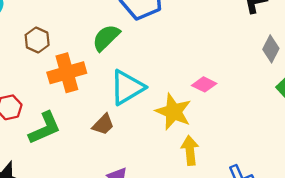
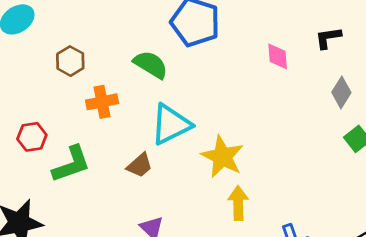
green semicircle: (106, 38) -> (151, 65), turned 72
orange cross: (67, 73) -> (102, 102), size x0.7
pink diamond: (204, 84) -> (278, 56), moved, turned 55

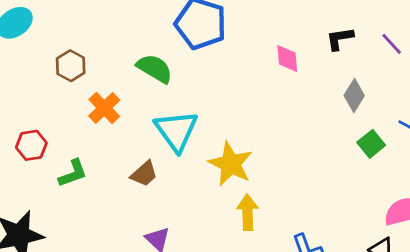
orange cross: (102, 102) -> (104, 108), turned -32
cyan triangle: (171, 124) -> (176, 131), turned -39
green L-shape: (71, 164) -> (73, 173), size x0.7

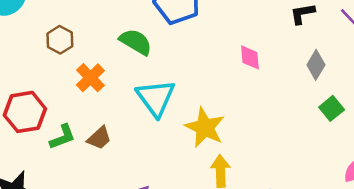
pink diamond: (287, 59) -> (250, 57), moved
red hexagon: (31, 145) -> (25, 112), size x1.5
brown trapezoid: (144, 174) -> (99, 138), moved

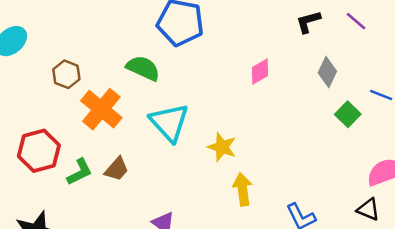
pink diamond: (250, 57) -> (260, 72), turned 72
orange cross: (90, 78) -> (101, 109), size x1.4
yellow star: (205, 127) -> (222, 147), size x0.7

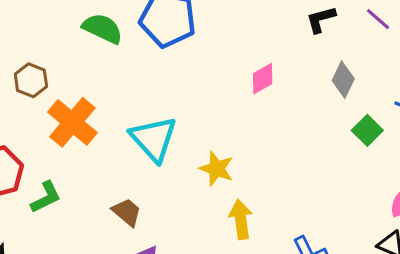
green semicircle: (143, 68) -> (103, 28), moved
brown trapezoid: (117, 169) -> (127, 212), moved, turned -92

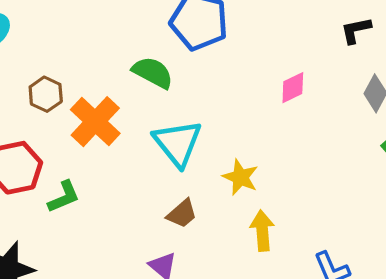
green semicircle: (103, 28) -> (153, 73), moved
brown hexagon: (31, 80) -> (46, 94), moved
brown trapezoid: (127, 212) -> (182, 214), moved, turned 96

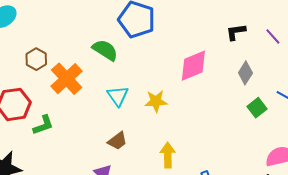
pink diamond: (293, 88) -> (193, 66), size x1.6
cyan triangle: (178, 143) -> (118, 96), size x0.7
yellow star: (240, 177) -> (156, 101), moved, turned -30

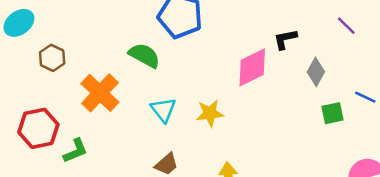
black L-shape: (236, 32) -> (285, 39), moved
brown hexagon: (36, 59) -> (52, 58), moved
green square: (257, 108) -> (333, 113), turned 30

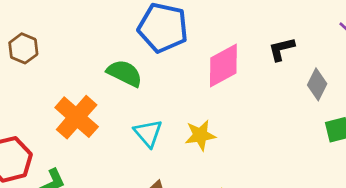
brown hexagon: (52, 58) -> (23, 48), moved
pink diamond: (252, 67) -> (223, 66), moved

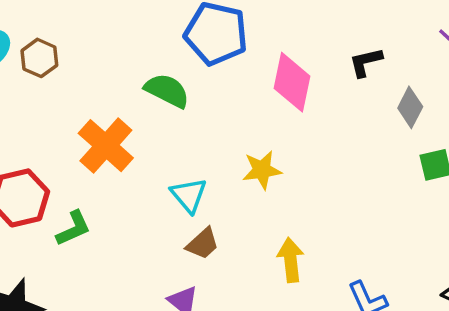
pink diamond: (223, 66) -> (292, 82), turned -51
cyan triangle: (148, 133) -> (189, 195), moved

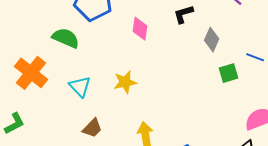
pink diamond: (292, 82) -> (140, 29), size x0.7
cyan triangle: (189, 195) -> (80, 87), moved

